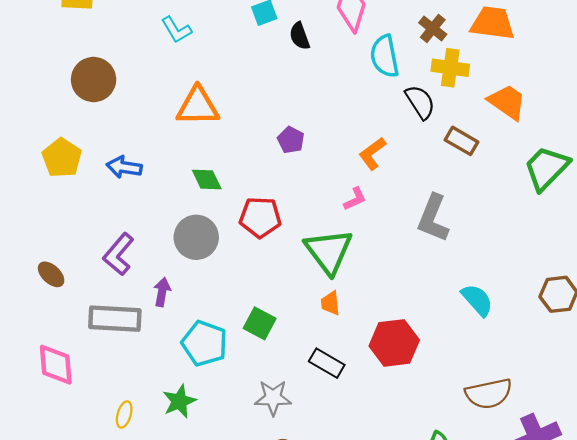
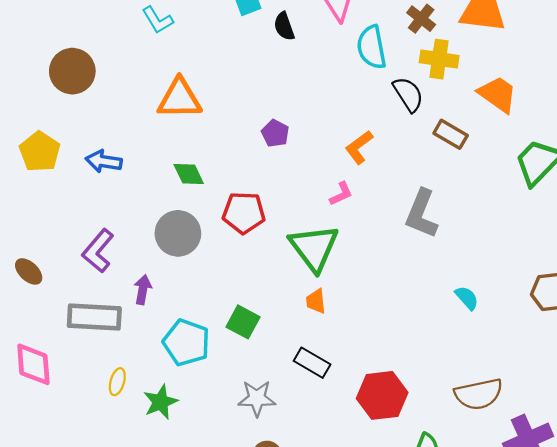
cyan semicircle: (477, 300) -> (467, 298), size x0.7
red hexagon: (394, 343) -> (382, 395), moved
yellow ellipse: (124, 414) -> (117, 382), moved

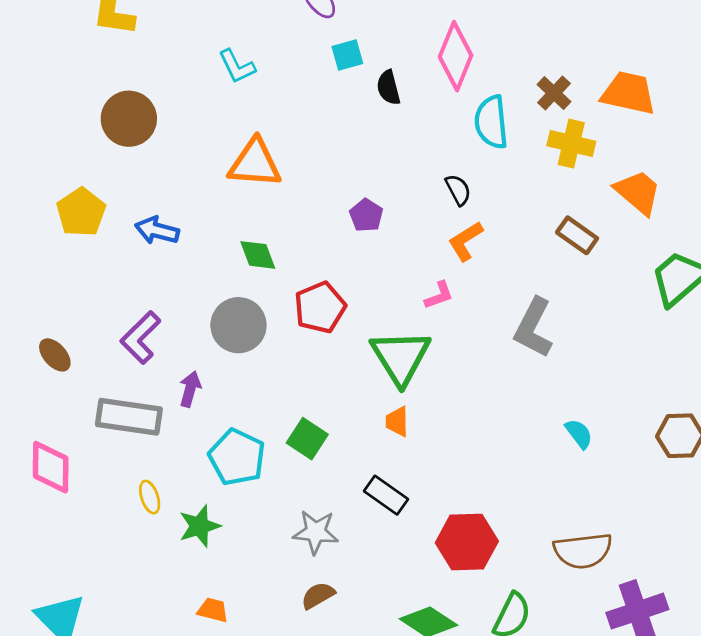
black semicircle: (408, 94) -> (458, 190), moved, size x0.7
red pentagon: (244, 213) -> (320, 307), turned -30
yellow ellipse: (117, 382) -> (150, 497), turned -40

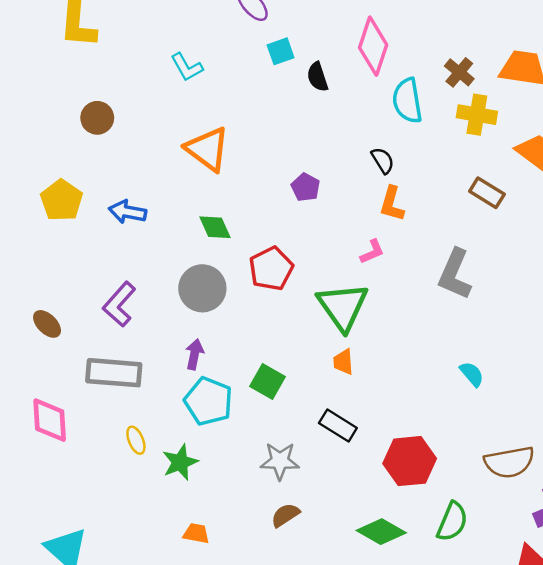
brown circle: (129, 119) -> (97, 118), size x0.7
orange triangle: (255, 163) -> (207, 149), turned 36
orange L-shape: (466, 241) -> (392, 204), turned -39
purple arrow: (190, 389) -> (194, 354), moved
cyan semicircle: (579, 434) -> (472, 374), moved

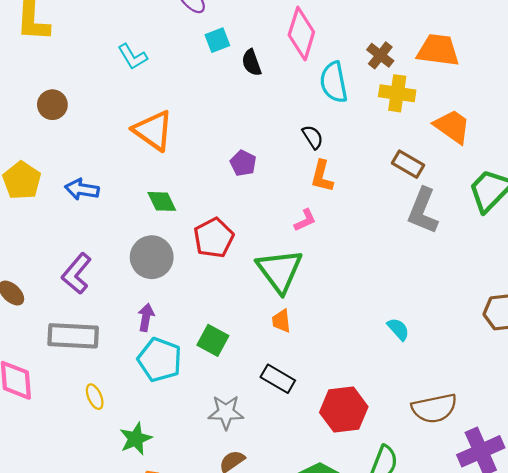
gray L-shape: (455, 274) -> (423, 211), moved
green star: (180, 462) -> (136, 439), moved

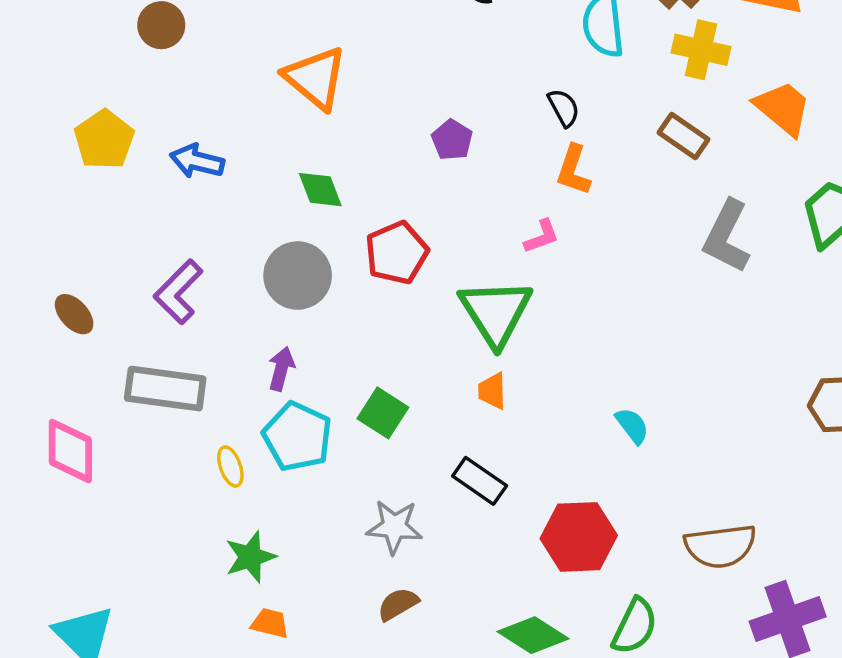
brown rectangle: (408, 164) -> (683, 136), moved
cyan semicircle: (398, 329) -> (632, 426), moved
yellow ellipse: (95, 397) -> (230, 466), moved

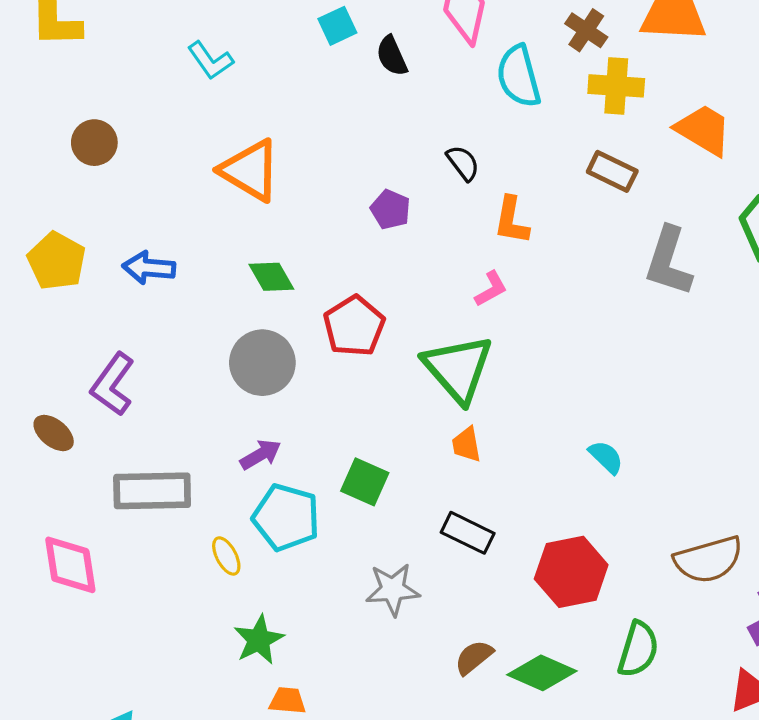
black semicircle: (564, 108) -> (463, 163), moved
purple L-shape: (178, 292) -> (113, 384), moved
purple arrow: (281, 369) -> (261, 455), turned 54
brown semicircle: (398, 604) -> (474, 657), moved

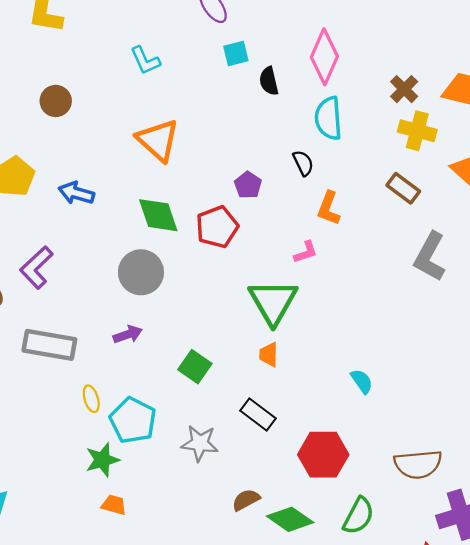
cyan semicircle: (519, 76) -> (328, 118), moved
green diamond: (271, 277) -> (158, 215), size x1.4
red pentagon: (354, 326) -> (217, 227), moved
cyan pentagon: (286, 517) -> (133, 420), moved

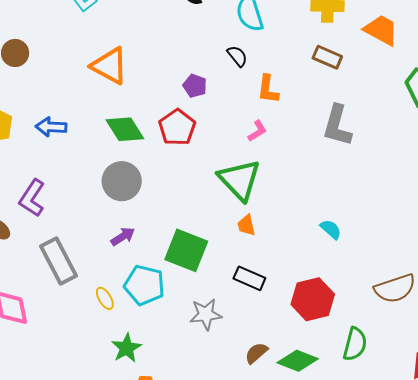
gray L-shape: (430, 257) -> (337, 126), moved
gray rectangle: (49, 345) -> (59, 261), turned 66
green square: (195, 367) -> (186, 250), size x1.5
cyan pentagon: (133, 420) -> (144, 285), moved

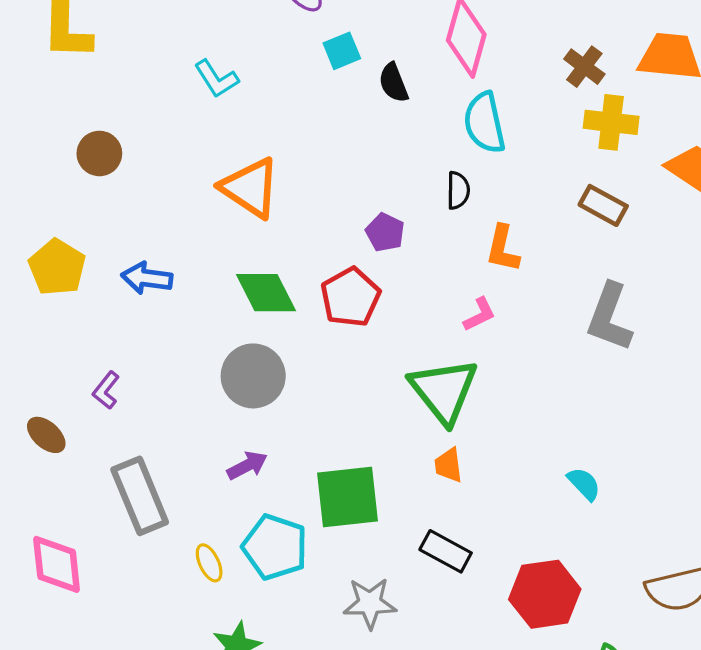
black semicircle: (237, 56) -> (458, 190), turned 35
purple L-shape: (32, 198) -> (106, 390), size x0.6
green square: (186, 250) -> (348, 497), turned -33

